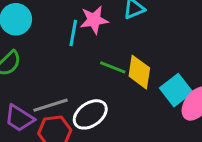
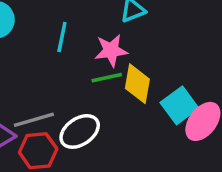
pink star: (94, 20) -> (111, 50), moved
green line: (113, 67) -> (107, 78), turned -35

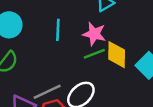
pink star: (111, 50) -> (94, 34), turned 30

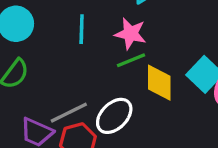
yellow diamond: (117, 55) -> (159, 83), moved

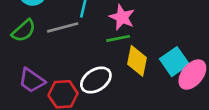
gray line: (69, 113) -> (63, 27), moved

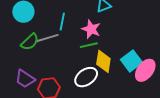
green semicircle: (24, 31) -> (30, 42), moved
white ellipse: (96, 80) -> (86, 77), moved

